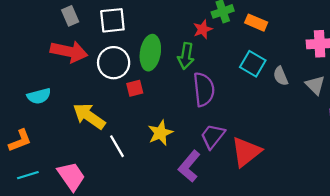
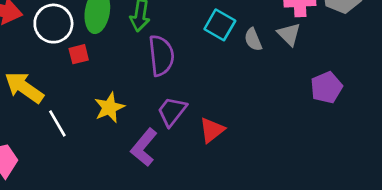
gray triangle: (315, 85) -> (289, 34), moved
red triangle: (246, 152) -> (212, 130), size x0.7

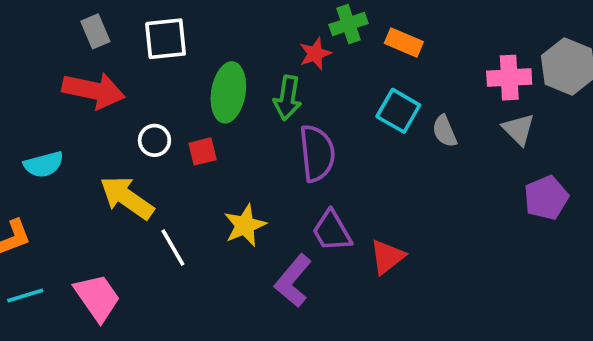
white circle: (53, 24) -> (154, 140), moved, size x0.6
gray triangle: (289, 34) -> (518, 129), moved
purple trapezoid: (172, 111) -> (332, 231), turned -68

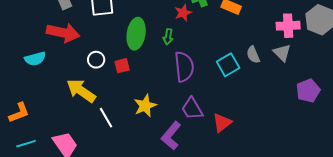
green arrow: (287, 98) -> (168, 37), size x0.7
cyan square: (398, 111) -> (228, 65), moved, turned 30
gray triangle: (518, 129) -> (282, 53), moved
cyan semicircle: (44, 164) -> (35, 59), moved

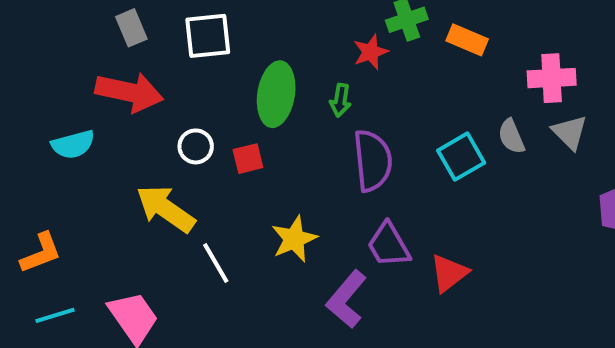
pink cross: (288, 26) -> (552, 78), moved

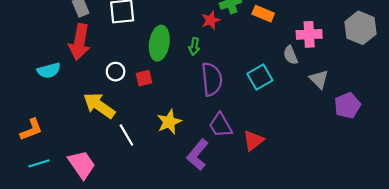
red arrow: (129, 92) -> (79, 42), turned 88
gray triangle: (570, 132) -> (319, 79), moved
gray semicircle: (511, 136) -> (291, 55), moved

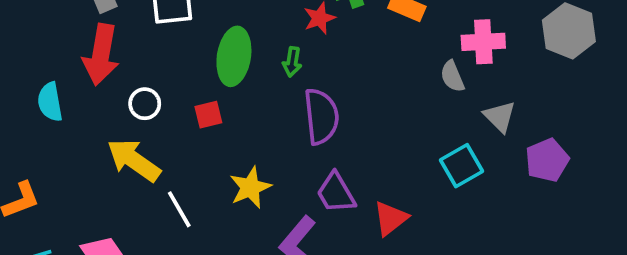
cyan semicircle: (49, 70) -> (50, 102), turned 95
white circle: (116, 72) -> (145, 104), moved
cyan square: (260, 77) -> (462, 166), moved

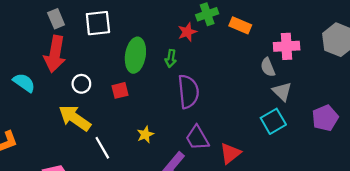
cyan semicircle: (50, 102) -> (24, 83), turned 135
gray triangle: (500, 116) -> (282, 92), moved
yellow star: (250, 187) -> (145, 135), size x0.7

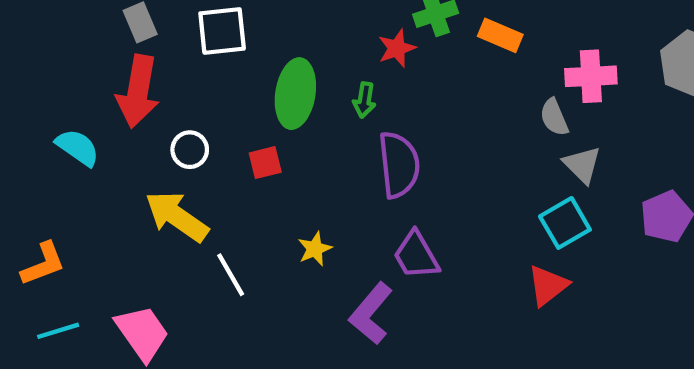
red triangle: (230, 153) -> (548, 285), moved

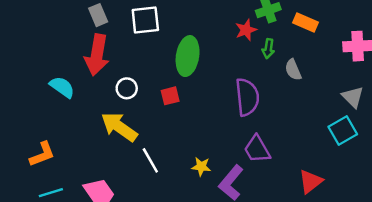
green arrow: (364, 100) -> (268, 49), moved
gray semicircle: (554, 117) -> (293, 70), moved
yellow star: (315, 249) -> (201, 167), moved, turned 30
red triangle: (548, 285) -> (310, 181), moved

